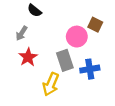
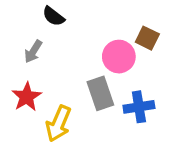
red star: (28, 57) -> (27, 97), moved
yellow arrow: (51, 84) -> (58, 124), moved

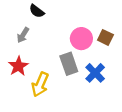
brown square: (147, 38) -> (105, 37), moved
blue cross: (139, 107) -> (95, 73), turned -36

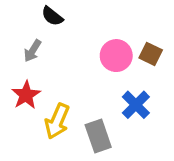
gray rectangle: (69, 64) -> (98, 136), moved

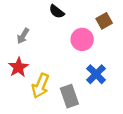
black semicircle: (52, 16) -> (57, 12), moved
brown square: (151, 54) -> (104, 21), moved, turned 35

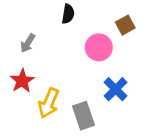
black semicircle: (57, 12) -> (68, 14), turned -119

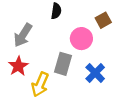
gray arrow: (28, 43) -> (23, 35), size x1.5
gray rectangle: (83, 116) -> (63, 64), moved, turned 35

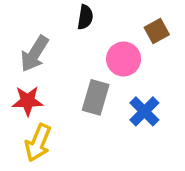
red star: (18, 66) -> (28, 101), turned 30
yellow arrow: (40, 84) -> (38, 143), moved

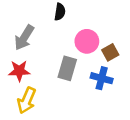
brown square: (157, 31) -> (110, 52), moved
blue cross: (144, 111) -> (102, 78), turned -30

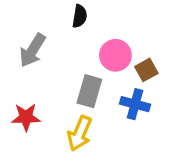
red star: (19, 71) -> (26, 117), moved
yellow arrow: (27, 100) -> (80, 133), moved

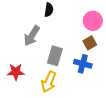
gray arrow: (32, 50) -> (32, 36), moved
pink circle: (115, 55) -> (93, 21), moved

